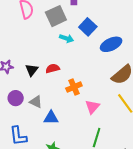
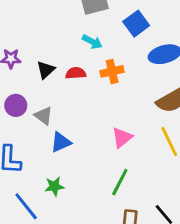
cyan arrow: (67, 38) -> (92, 42), moved
orange cross: (74, 87) -> (112, 71), moved
blue triangle: (51, 118) -> (61, 142), turned -35

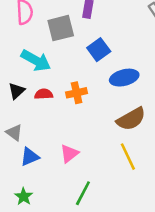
cyan arrow: (92, 42) -> (36, 60), moved, size x1.6
pink triangle: (122, 138) -> (69, 154), moved
green star: (54, 186) -> (24, 197), turned -30

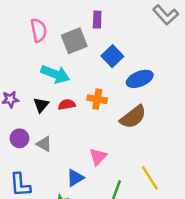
orange cross: (77, 93) -> (97, 99), turned 30
brown semicircle: (131, 119) -> (133, 117), moved
blue triangle: (30, 157) -> (75, 178), moved
yellow line: (128, 157) -> (150, 178), moved

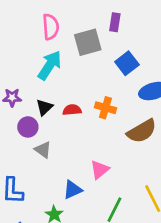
cyan arrow: (55, 74) -> (50, 65), moved, turned -84
purple circle: (19, 138) -> (28, 127), moved

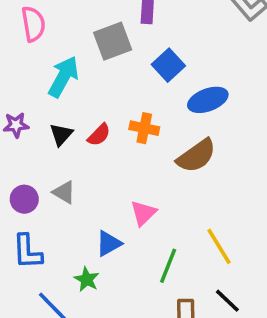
pink semicircle: (51, 27) -> (33, 24), moved
red semicircle: (72, 110) -> (99, 135), turned 144
purple circle: (28, 127) -> (24, 199), moved

